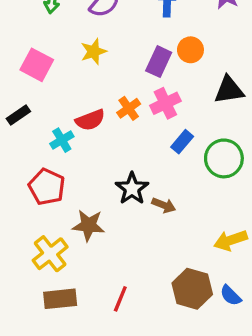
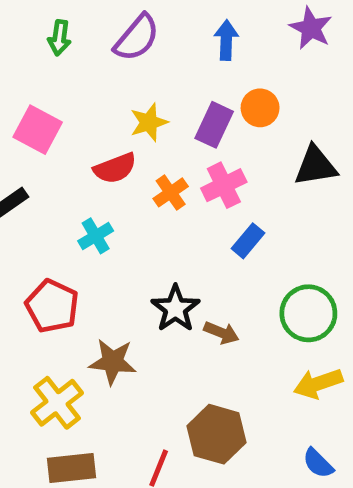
yellow star: (94, 51) -> (149, 122), moved
red semicircle: (90, 120) -> (115, 168), moved
cyan cross: (62, 140) -> (96, 236), moved
green circle: (224, 158) -> (308, 313), moved
brown hexagon: (192, 289) -> (217, 434), moved

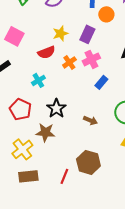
orange circle: (260, 108) -> (106, 14), moved
black star: (175, 308) -> (56, 108), moved

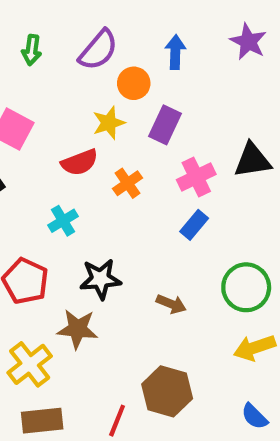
orange circle: (106, 14) -> (134, 83), moved
pink cross: (91, 59) -> (196, 177), moved
black star: (56, 108) -> (100, 279), turned 30

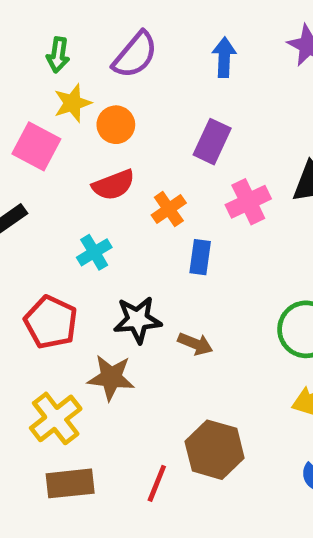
orange circle: (134, 83) -> (116, 125), moved
yellow star: (109, 123) -> (73, 103), moved
blue rectangle: (194, 225) -> (200, 257), moved, turned -32
brown arrow: (171, 304) -> (195, 344), moved

